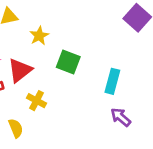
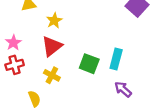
green square: (68, 62) -> (89, 64), moved
red triangle: (20, 70) -> (52, 46), moved

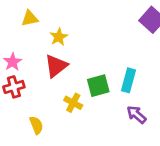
green square: (89, 64) -> (98, 86), turned -36
yellow cross: (52, 75) -> (73, 103), moved

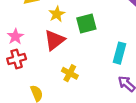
green square: (98, 86) -> (86, 24), moved

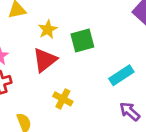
cyan rectangle: (119, 53) -> (121, 75), turned 42

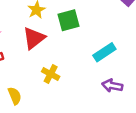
purple arrow: (130, 111) -> (112, 86), turned -30

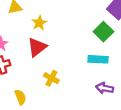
green square: (69, 20) -> (103, 32), moved, turned -30
cyan rectangle: (104, 52) -> (98, 59), turned 36

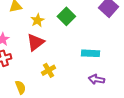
green square: (103, 32) -> (66, 16), moved
yellow cross: (51, 78) -> (48, 70), turned 32

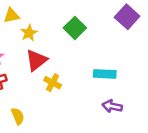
yellow star: (37, 20) -> (29, 33), moved
yellow cross: (48, 70) -> (53, 83), moved, turned -32

